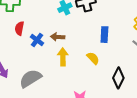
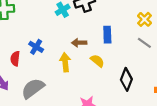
red semicircle: (19, 28) -> (15, 59), moved
brown arrow: (58, 37) -> (79, 43), moved

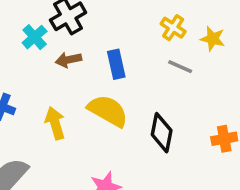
brown arrow: (79, 43) -> (68, 60), moved
yellow semicircle: (97, 61) -> (108, 111), size x1.6

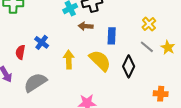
yellow star: (213, 39) -> (168, 47), moved
black diamond: (162, 133) -> (129, 66), moved

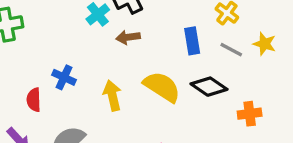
blue rectangle: (112, 36) -> (192, 41), moved
black diamond: (129, 66) -> (209, 87), turned -70
orange cross: (161, 94) -> (250, 114), moved

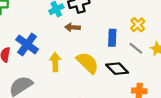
blue cross: (64, 77) -> (27, 44), size x1.5

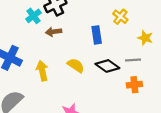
gray line: (136, 48) -> (133, 60), moved, turned -32
yellow semicircle: (88, 63) -> (76, 65), size x0.7

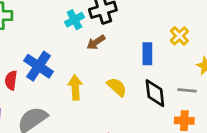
brown arrow: (54, 32) -> (96, 42), turned -35
black diamond: (107, 66) -> (155, 93), turned 40

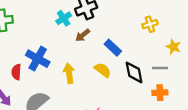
yellow cross: (179, 36) -> (150, 24), turned 32
blue rectangle: (147, 54) -> (113, 48), moved, turned -42

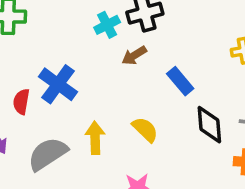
yellow semicircle: (103, 70) -> (145, 129), moved
yellow arrow: (69, 73) -> (95, 138), moved

